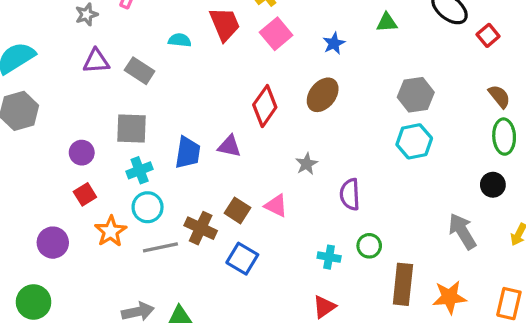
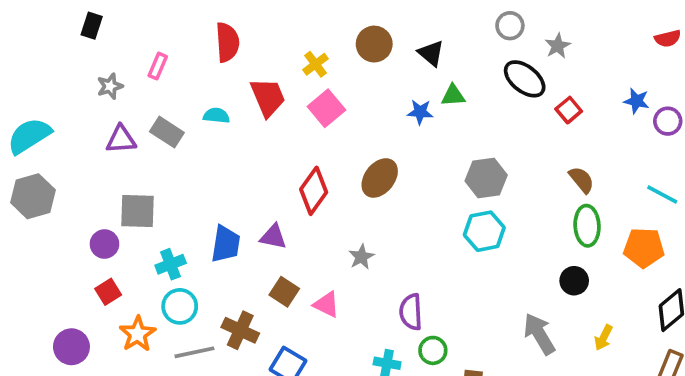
blue star: (334, 43) -> (420, 112), moved, turned 30
gray rectangle: (140, 71) -> (167, 132), moved
gray square: (131, 129) -> (138, 211), moved
purple semicircle: (350, 194) -> (411, 312), moved
brown square: (237, 210) -> (284, 292), moved

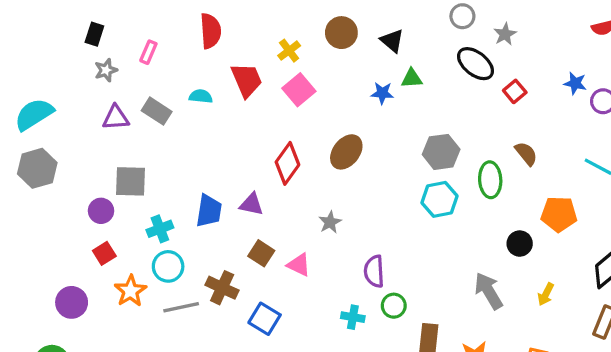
black rectangle: (92, 26) -> (94, 34), moved
green ellipse: (587, 226) -> (490, 180), moved
orange pentagon: (644, 248) -> (559, 214), moved

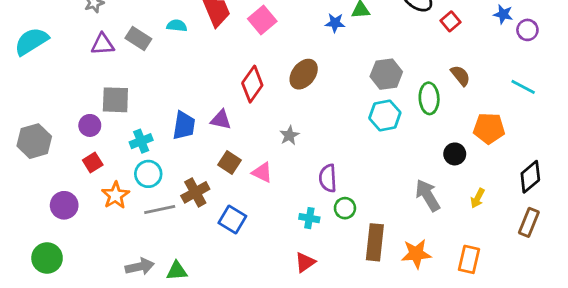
gray hexagon: (37, 168) -> (34, 141), moved
brown cross: (222, 288) -> (195, 192), turned 36

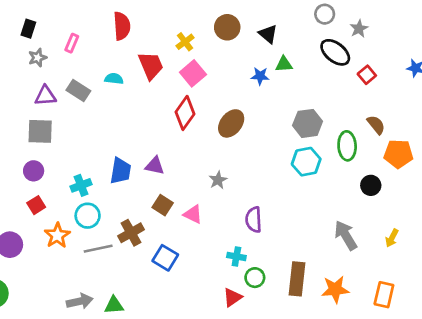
red diamond: (252, 84) -> (185, 113), moved
gray square: (115, 100) -> (40, 131), moved
orange pentagon: (489, 128) -> (398, 154), moved
black circle: (455, 154) -> (371, 185), moved
green circle: (345, 208) -> (255, 278), moved

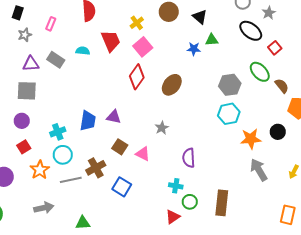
green ellipse: (347, 146) -> (260, 72), moved, turned -40
orange star: (335, 289) -> (251, 139), moved
gray arrow: (80, 301) -> (44, 208), moved

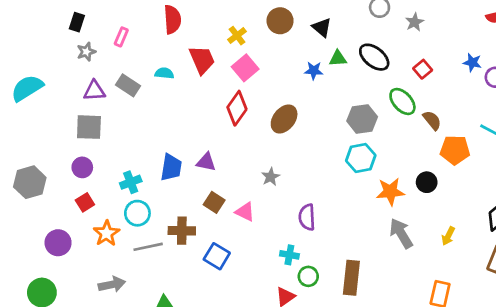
black ellipse: (251, 31) -> (374, 57), moved
brown cross: (96, 168) -> (182, 231), turned 30

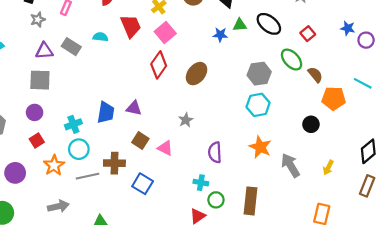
orange star: (390, 192) -> (260, 147), moved, turned 30

